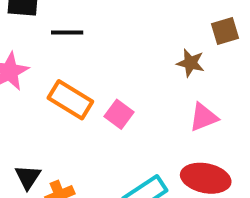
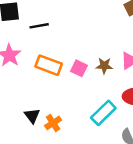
brown star: (191, 63) -> (104, 66), moved

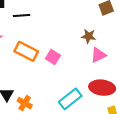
brown star: (104, 66) -> (89, 36), moved
orange cross: (53, 123) -> (25, 103), turned -32

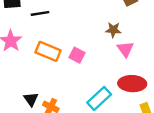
pink triangle: (98, 55) -> (125, 49), turned -35

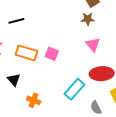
brown star: (113, 30) -> (88, 19), moved
black triangle: (31, 99) -> (14, 80), moved

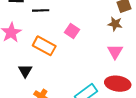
pink square: (52, 54) -> (72, 31), moved

